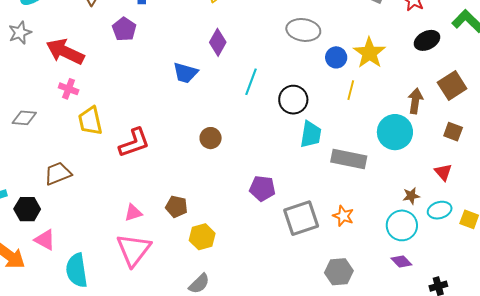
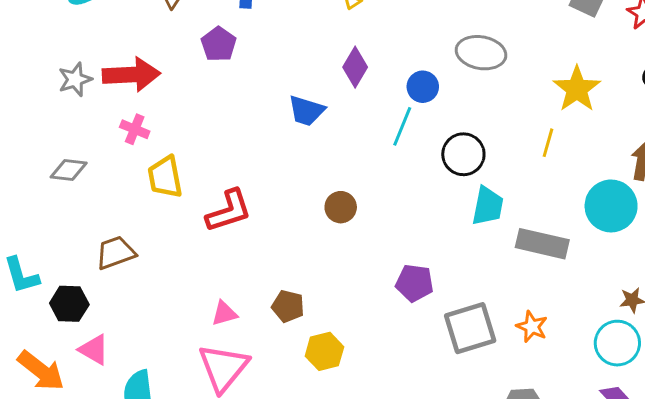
gray star: (20, 33) -> (75, 79), moved
red arrow: (65, 52) -> (131, 75), turned 150
blue circle: (336, 57) -> (423, 87), moved

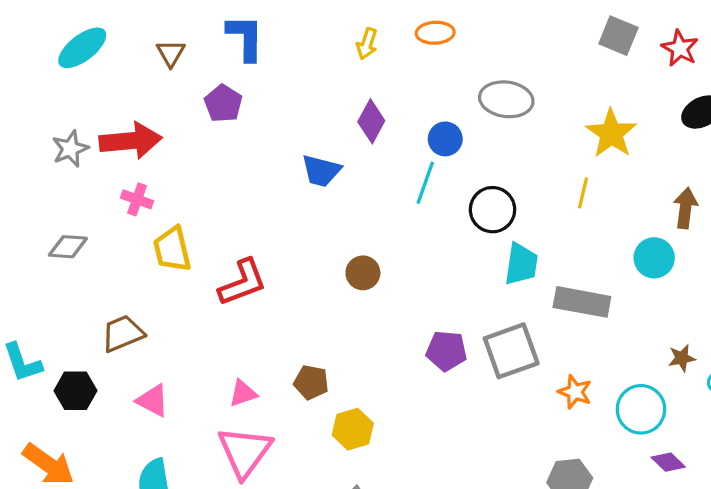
cyan circle: (611, 206) -> (654, 258), size x0.7
gray square: (470, 328) -> (511, 351), moved
cyan circle: (617, 343) -> (641, 409), moved
pink triangle: (94, 350) -> (153, 401), moved

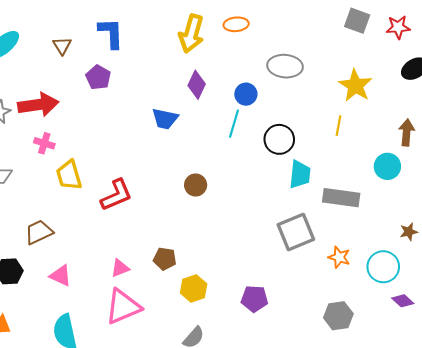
yellow arrow: (367, 44) -> (191, 34), size x1.8
red star: (680, 48) -> (398, 27), turned -30
purple pentagon: (446, 351) -> (254, 299), moved
pink triangle: (245, 452) -> (123, 307), turned 33

